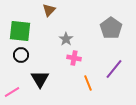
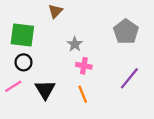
orange line: (88, 83) -> (83, 94), moved
pink line: (12, 92) -> (13, 86), moved

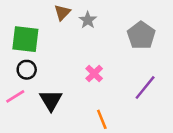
gray star: (75, 44) -> (88, 20), moved
pink cross: (84, 66) -> (94, 74), turned 35
orange line: (83, 94) -> (102, 119), moved

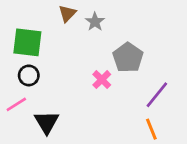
gray pentagon: (141, 35) -> (128, 58), moved
black triangle: (51, 100) -> (47, 122), moved
orange line: (102, 119) -> (151, 129), moved

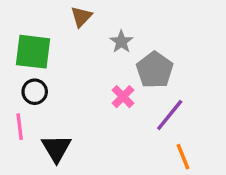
gray star: (95, 22) -> (121, 42), moved
purple line: (157, 95) -> (170, 115), moved
pink line: (16, 104) -> (20, 127), turned -65

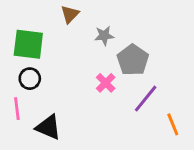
gray star: (121, 42) -> (104, 36), turned 30
black triangle: (56, 148) -> (48, 127), turned -36
orange line: (183, 157) -> (173, 124), moved

